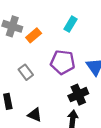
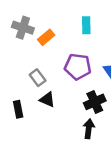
cyan rectangle: (70, 24) -> (86, 25), turned -32
black triangle: (35, 115) -> (47, 99), moved

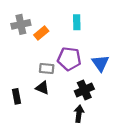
gray cross: (23, 28) -> (21, 24), turned -30
gray rectangle: (38, 78) -> (47, 68), moved, turned -48

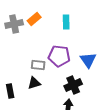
orange rectangle: (41, 33) -> (34, 19), moved
black triangle: (42, 88) -> (34, 83), turned -40

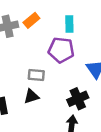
purple pentagon: (59, 56) -> (61, 50), moved

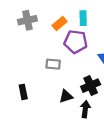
orange rectangle: (31, 20) -> (60, 23), moved
black triangle: (31, 96) -> (66, 96), moved

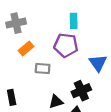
orange rectangle: (60, 23) -> (26, 49), moved

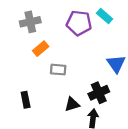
cyan rectangle: (74, 21) -> (105, 16), moved, turned -48
purple pentagon: (66, 45) -> (79, 23), moved

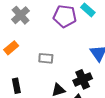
gray cross: (30, 22) -> (21, 15), turned -30
orange rectangle: (41, 49) -> (11, 48), moved

